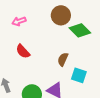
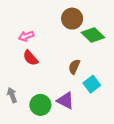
pink arrow: (19, 21) -> (26, 36), moved
cyan square: (79, 75) -> (92, 84), turned 35

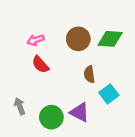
brown circle: (72, 19) -> (78, 39), moved
green diamond: (93, 35) -> (110, 39), turned -40
brown semicircle: (74, 67) -> (89, 74), turned -32

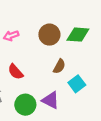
red semicircle: (40, 65) -> (15, 72), moved
brown semicircle: (89, 74) -> (59, 66), turned -144

